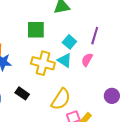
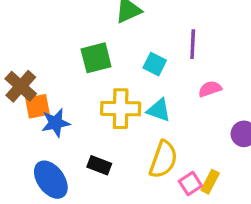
cyan triangle: (65, 60) -> (159, 110), moved
pink semicircle: (87, 60) -> (210, 89), moved, turned 56

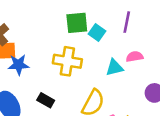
green square: (96, 58) -> (77, 23), moved
cyan triangle: (159, 110) -> (114, 68), moved, turned -42

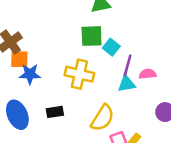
purple line: (127, 22) -> (128, 65), moved
black rectangle: (46, 100) -> (55, 112), turned -42

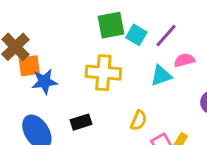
purple line: (128, 65) -> (166, 36), moved, turned 35
yellow semicircle: (102, 118) -> (139, 121), size x0.6

